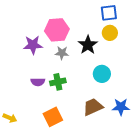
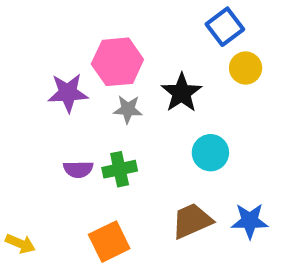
blue square: (109, 13) -> (225, 27), turned -30
yellow circle: (110, 33) -> (246, 68), moved

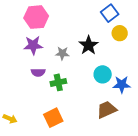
pink hexagon: (117, 62) -> (36, 17), moved
purple semicircle: (78, 169) -> (38, 72), moved
brown trapezoid: (192, 221) -> (107, 110), moved
blue star: (250, 221) -> (122, 84), moved

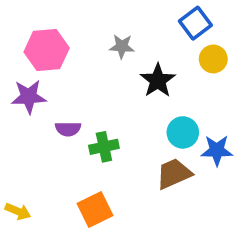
pink hexagon: (36, 17) -> (47, 50), moved
purple star: (33, 45) -> (29, 97), moved
gray star: (62, 53) -> (122, 46), moved
brown trapezoid: (107, 110) -> (174, 174), moved

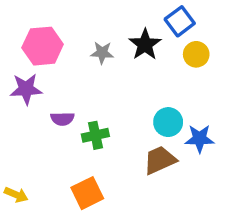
gray star: (122, 46) -> (102, 53), moved
black star: (158, 80) -> (145, 44), moved

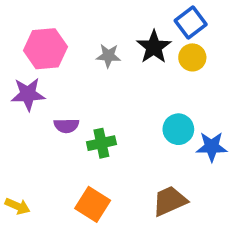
yellow circle: (196, 54) -> (192, 57), moved
brown trapezoid: (160, 160) -> (170, 201), moved
orange square: (87, 193) -> (93, 204), turned -32

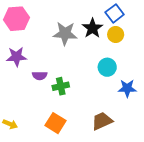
pink hexagon: (45, 49) -> (16, 19), moved
gray star: (108, 56) -> (65, 33), size x1.6
cyan circle: (178, 129) -> (107, 67), moved

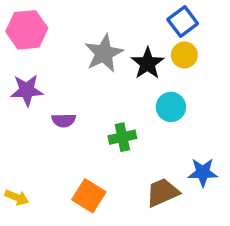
black star: (92, 28) -> (147, 63), moved
gray star: (65, 33) -> (104, 53), turned -30
green cross: (61, 86) -> (122, 137), moved
blue star: (127, 88) -> (203, 172), moved

